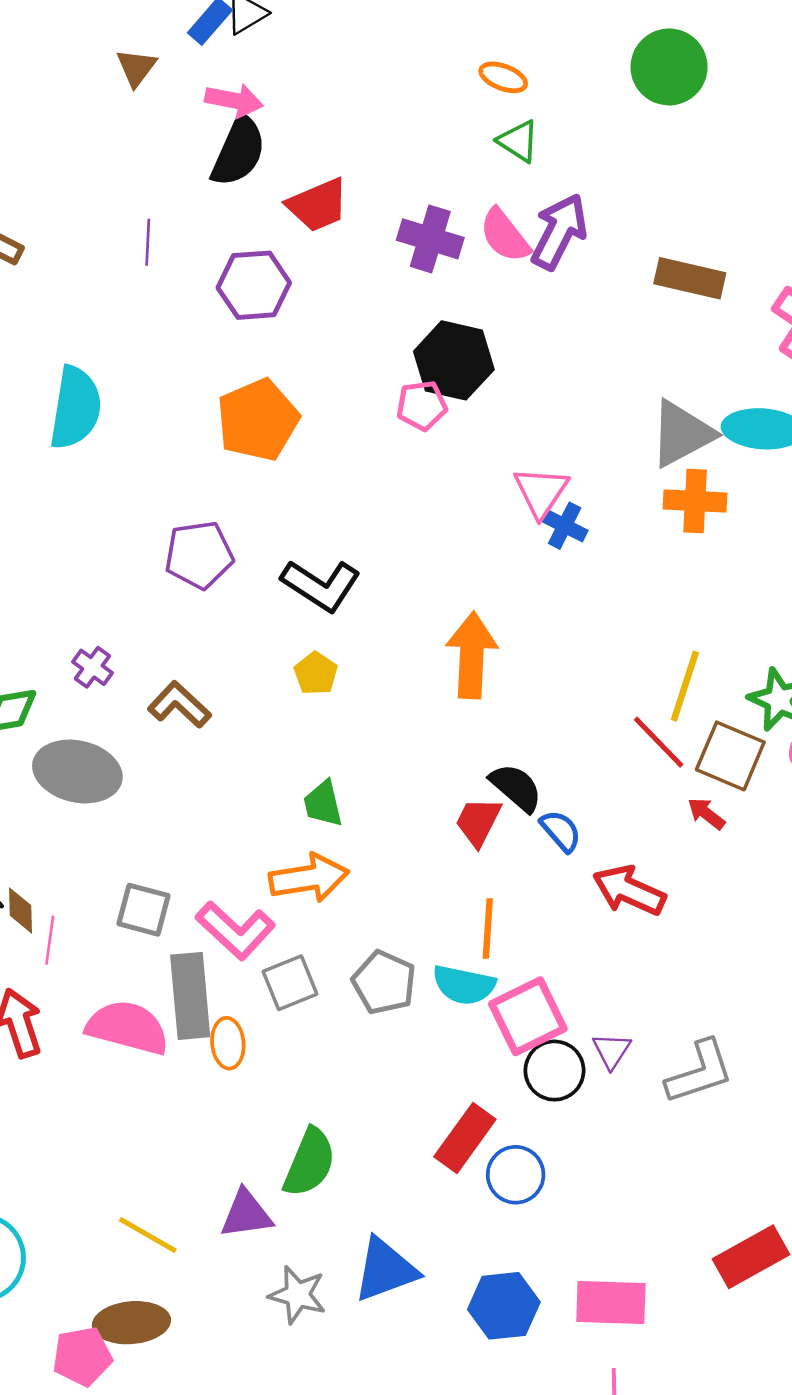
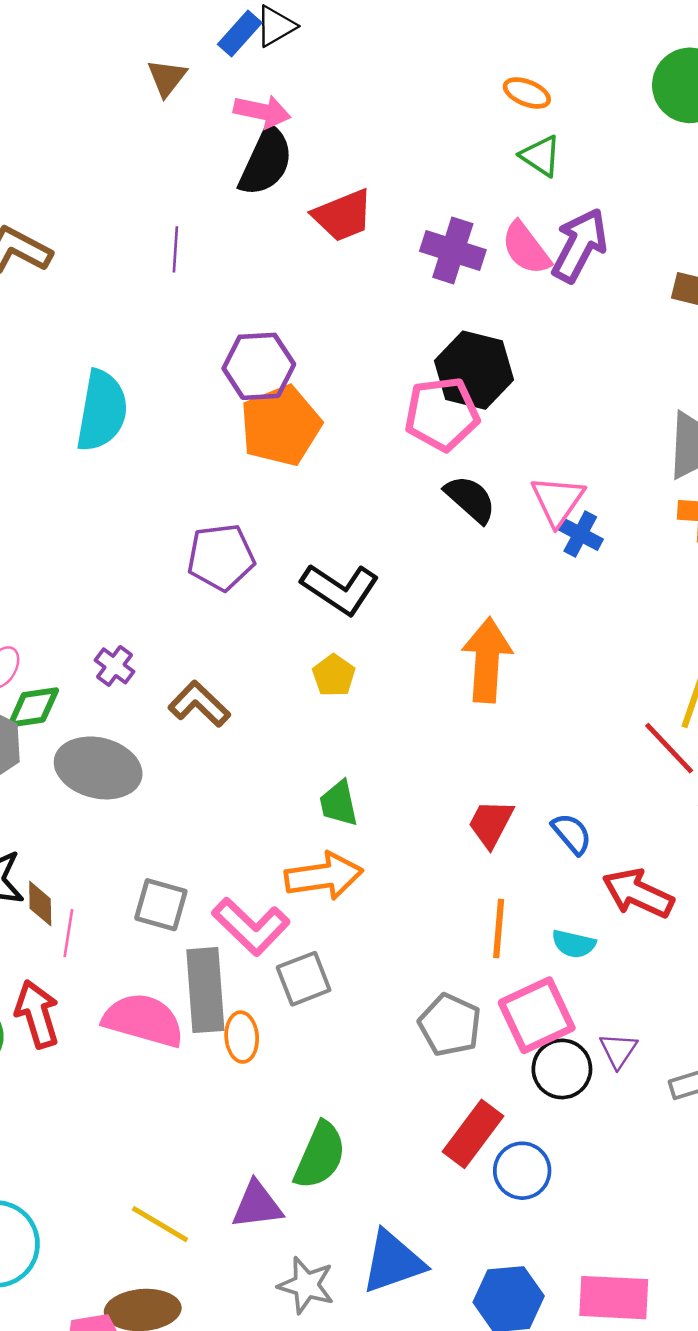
purple hexagon: (254, 285) -> (259, 366), moved
pink pentagon: (422, 406) -> (442, 414), size x1.5
black semicircle: (516, 788) -> (470, 499), moved
gray pentagon: (384, 982) -> (450, 1025), moved
cyan semicircle: (464, 985) -> (574, 944), moved, size x0.7

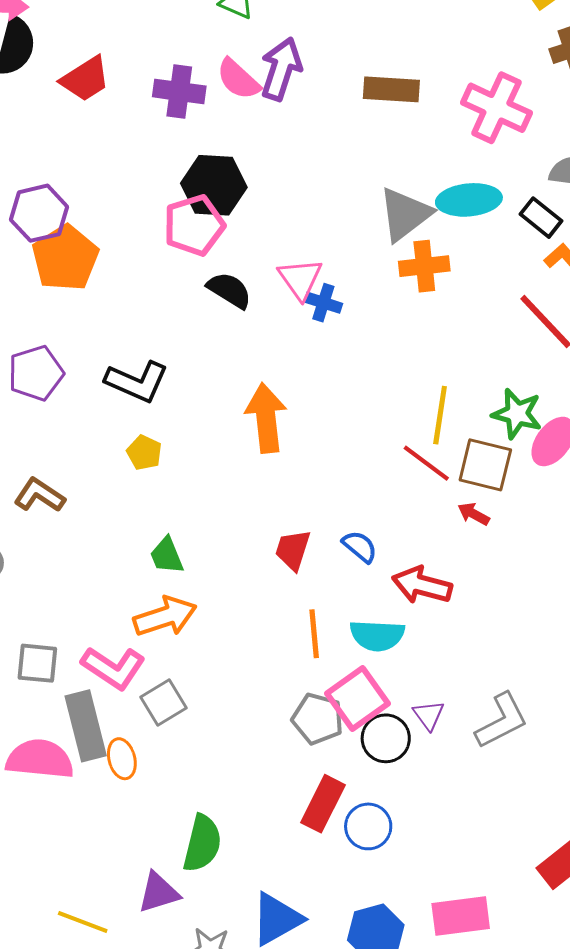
cyan semicircle: (574, 944) -> (377, 635), size x1.5
gray pentagon: (450, 1025) -> (318, 719), moved

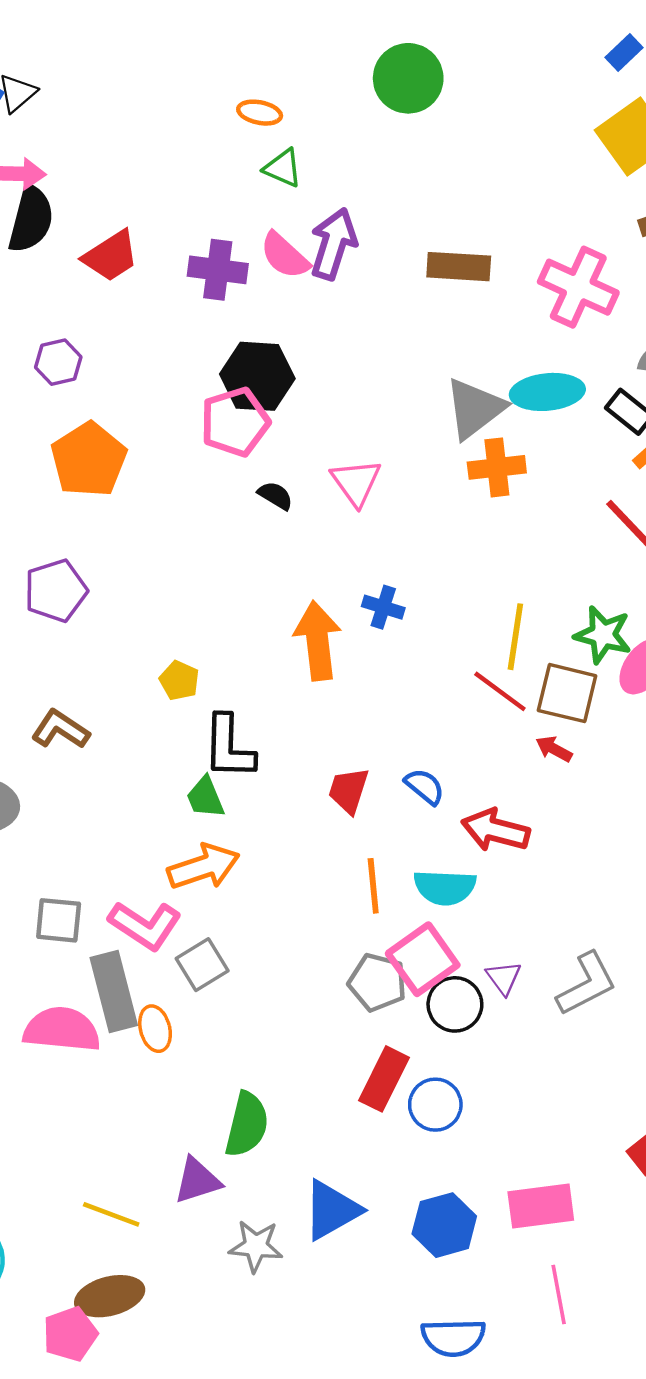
purple hexagon: (39, 213) -> (58, 362), moved, size x0.7
black semicircle: (229, 290) -> (275, 496), size x0.7
blue cross: (323, 303) -> (383, 607), moved
black L-shape: (137, 382) -> (229, 747), moved, turned 68

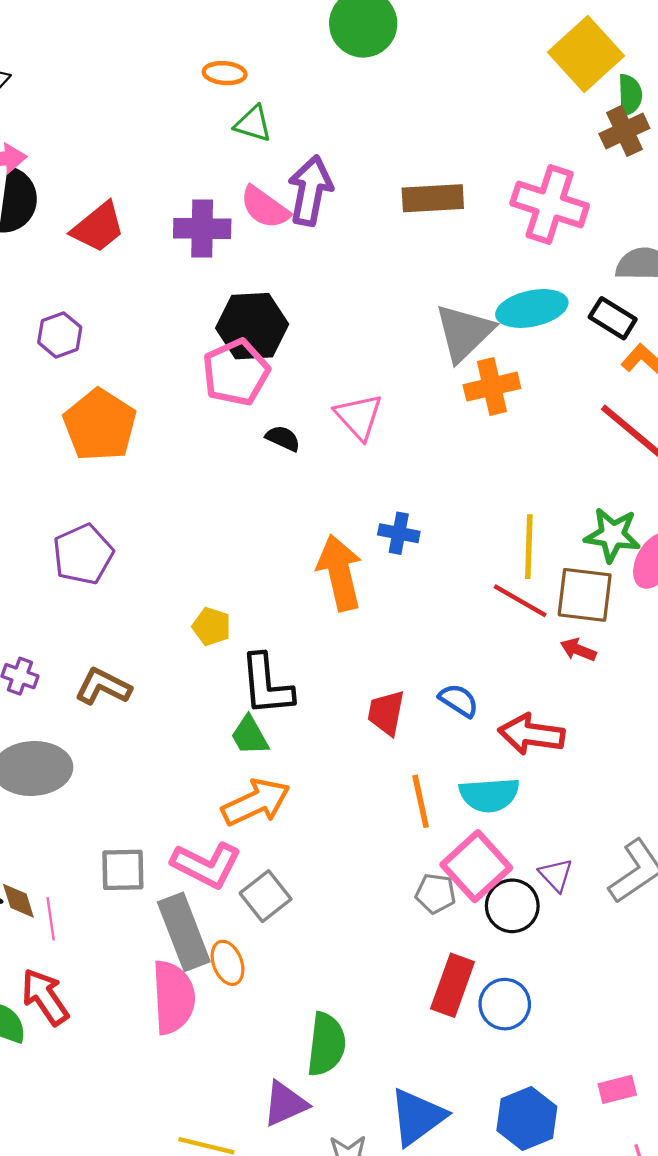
gray pentagon: (377, 982) -> (435, 893), size x0.7
pink semicircle: (62, 1029) -> (173, 997), moved, turned 88
pink rectangle: (541, 1206) -> (617, 1089), size x0.6

